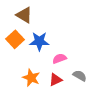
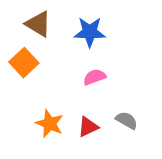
blue star: (39, 41) -> (90, 32), moved
pink semicircle: (60, 59) -> (95, 77), moved

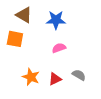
orange square: (24, 63) -> (15, 39), turned -36

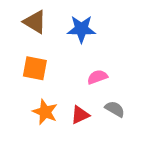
orange square: (15, 39) -> (35, 68), moved
pink semicircle: (59, 48) -> (97, 77), moved

